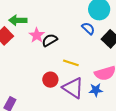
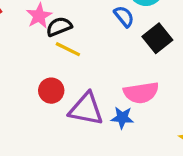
yellow line: (71, 63) -> (68, 49), moved
purple triangle: (73, 88) -> (86, 109), turned -30

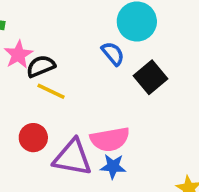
pink semicircle: (141, 93) -> (110, 139), moved

